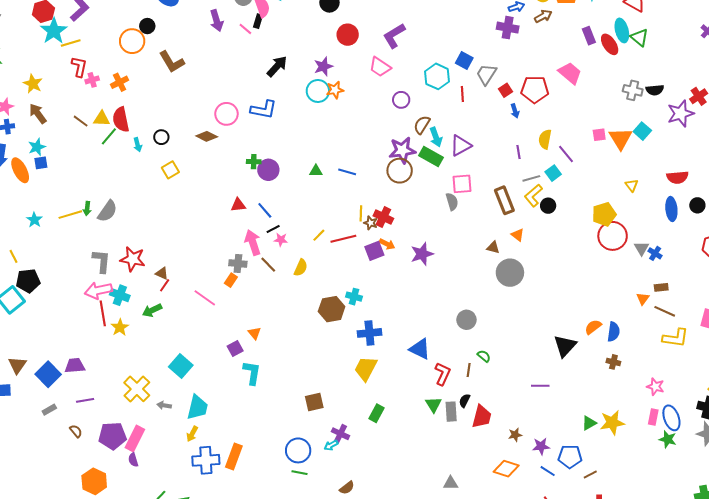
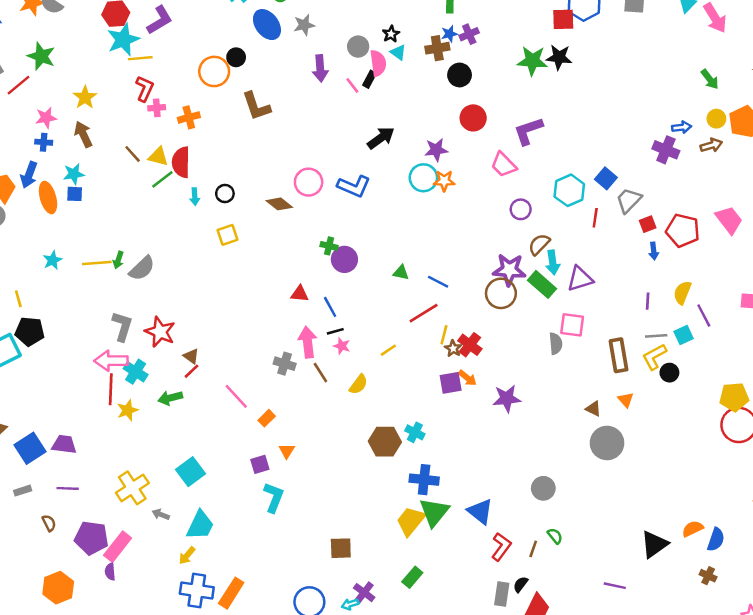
red line: (343, 239) -> (424, 313), moved, turned -30
orange rectangle: (231, 280) -> (267, 418), moved
green triangle: (433, 405) -> (434, 512), moved, size x1.5

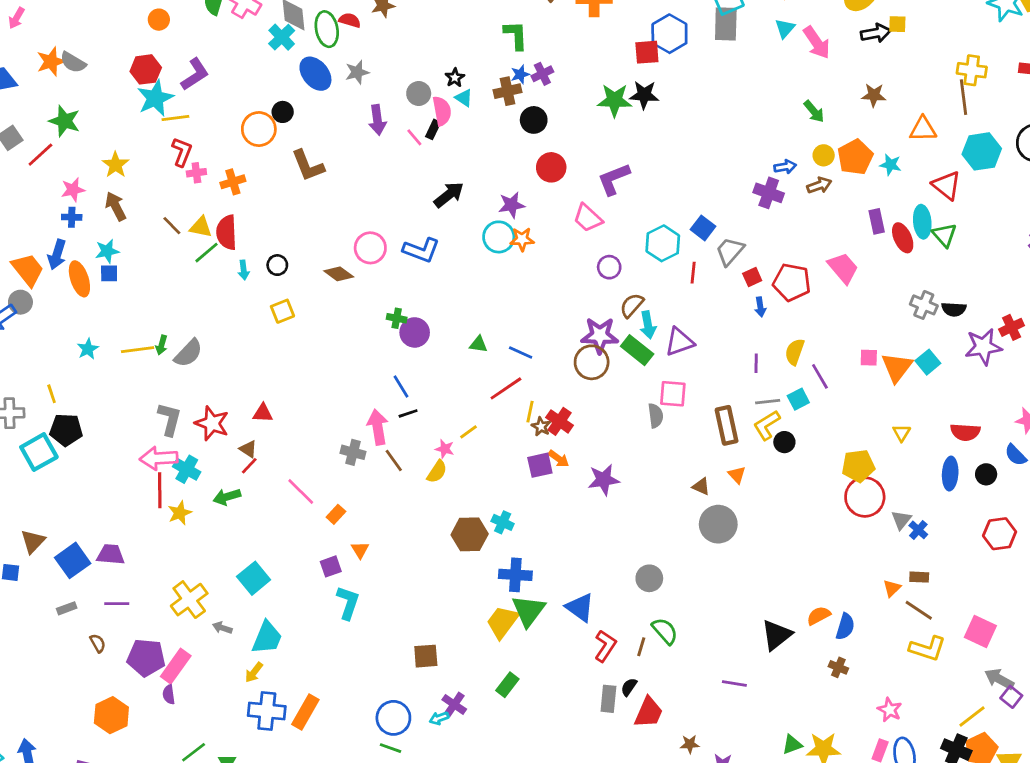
red triangle: (300, 294) -> (263, 413), moved
pink star: (342, 346) -> (445, 449), moved
green semicircle: (555, 536) -> (665, 631), size x1.5

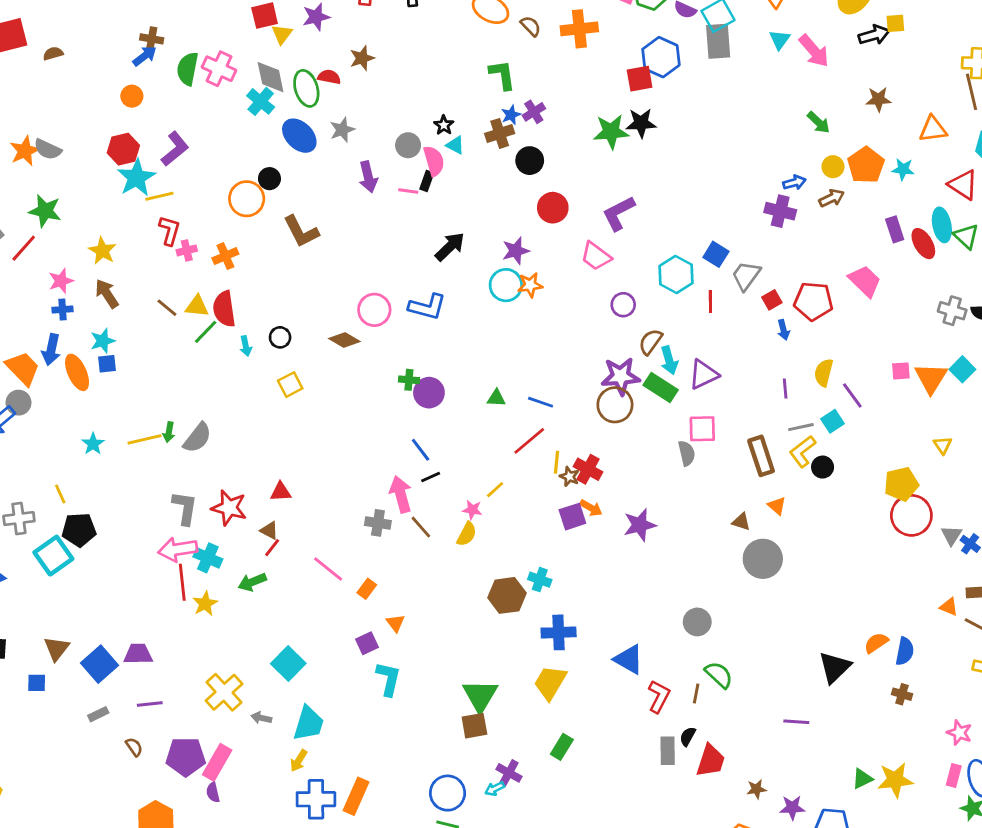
pink line: (414, 137) -> (408, 191), turned -36
orange triangle: (892, 588) -> (949, 607), turned -48
green triangle: (528, 611) -> (480, 696), moved

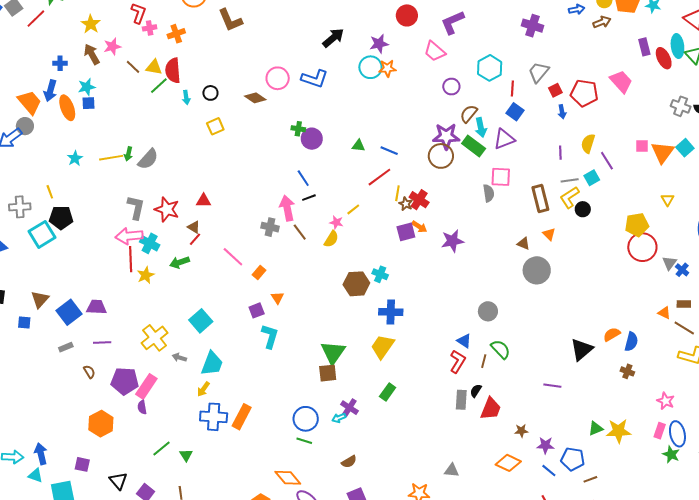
purple cross: (780, 211) -> (533, 26), moved
blue square: (716, 254) -> (515, 112), moved
pink star: (61, 281) -> (112, 47), moved
blue triangle: (629, 659) -> (464, 341), moved, size x0.7

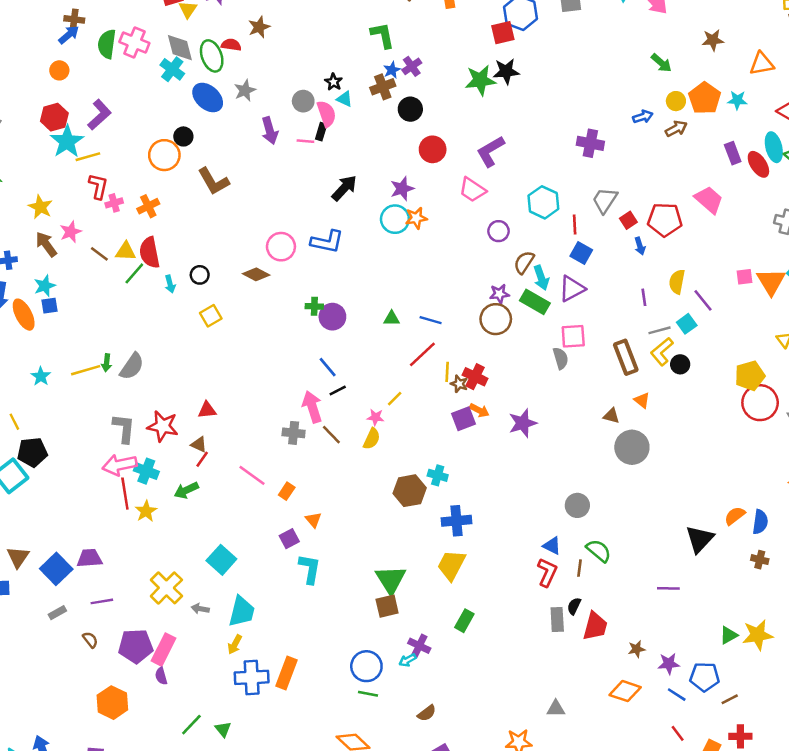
purple star: (446, 136) -> (499, 294), size x0.6

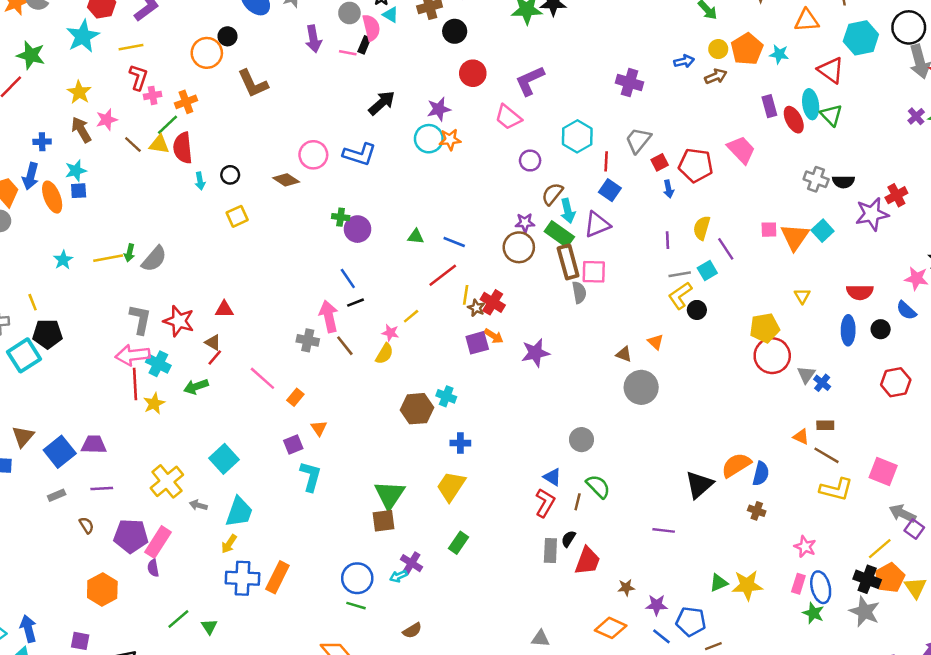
cyan star: (67, 142) -> (83, 36), moved
green line: (134, 273) -> (168, 125), moved
brown rectangle: (626, 357) -> (568, 262), moved
orange semicircle: (735, 516) -> (736, 465), size x1.4
blue cross: (456, 521) -> (460, 443), size x0.7

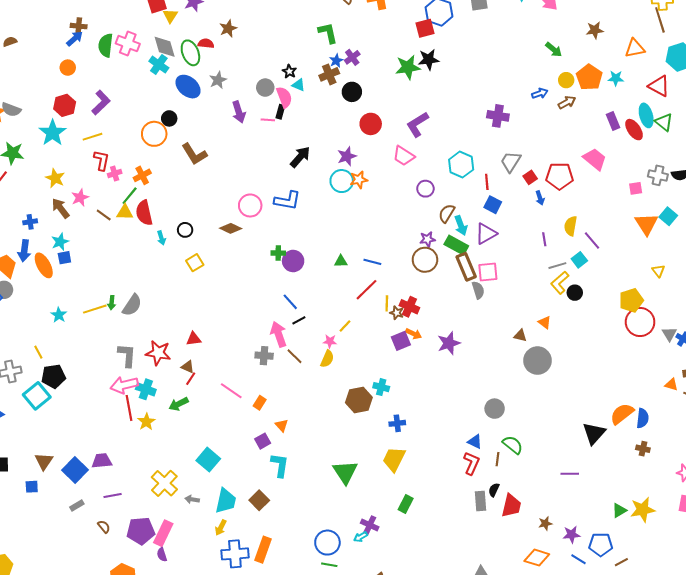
pink square: (769, 230) -> (636, 188), moved
brown square: (383, 521) -> (259, 500), moved, turned -30

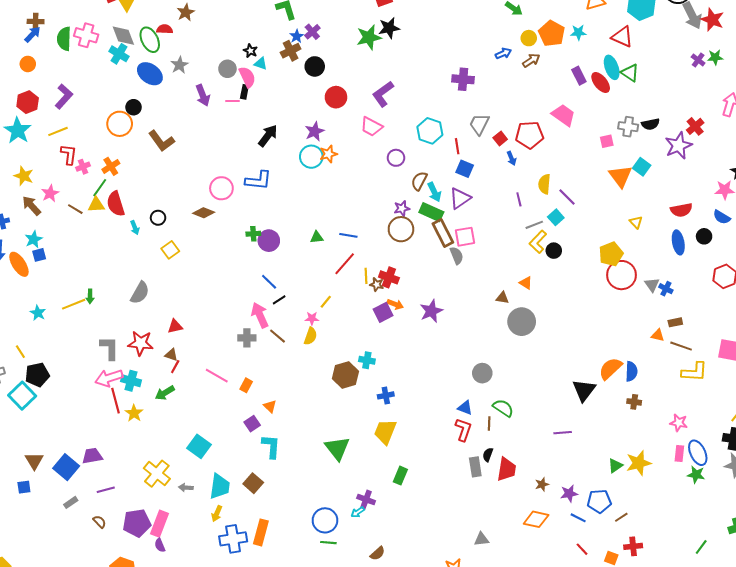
gray semicircle: (132, 305) -> (140, 293), moved

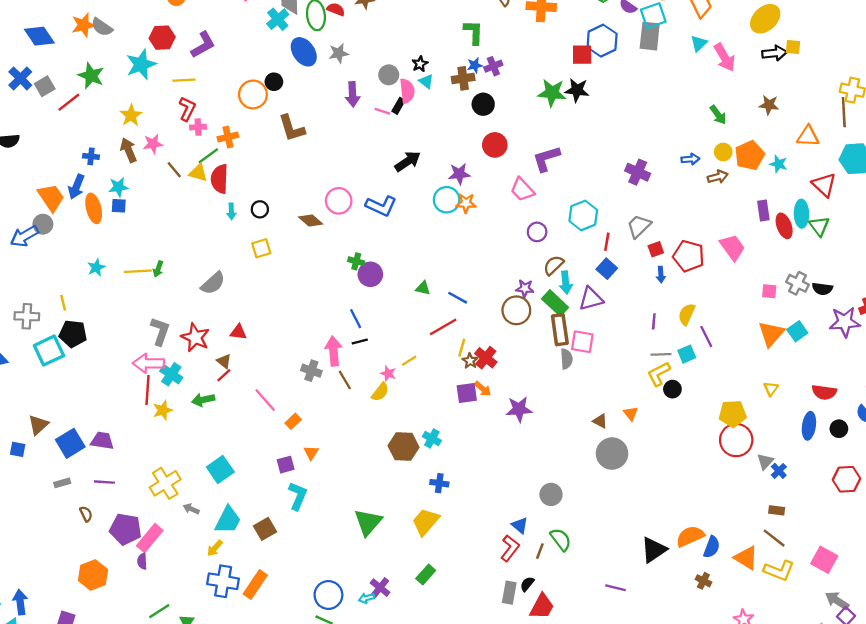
orange triangle: (658, 335) -> (746, 558), moved, size x1.6

